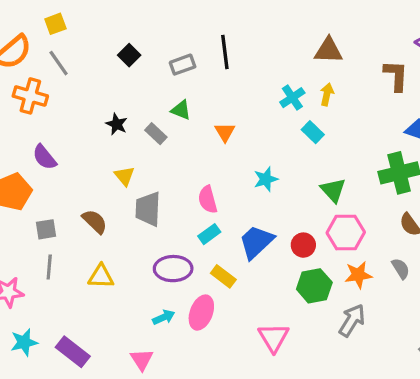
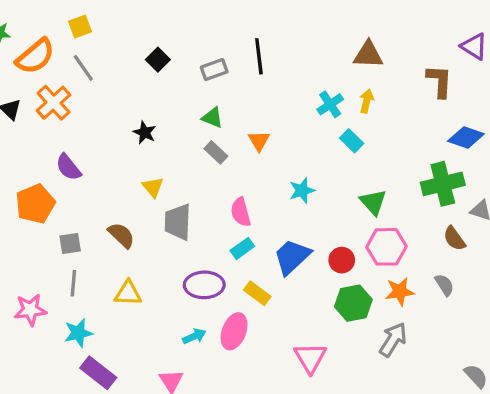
orange cross: (30, 96) -> (53, 103), turned 32
gray rectangle: (156, 134) -> (216, 152), moved
cyan star: (24, 342) -> (78, 333), moved

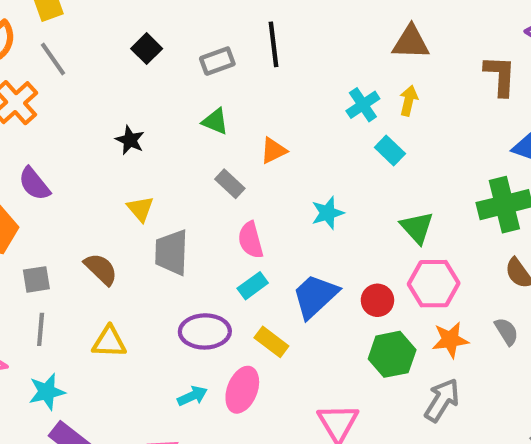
orange triangle: (259, 141) -> (273, 151), turned 35
gray rectangle: (216, 152) -> (230, 184), moved

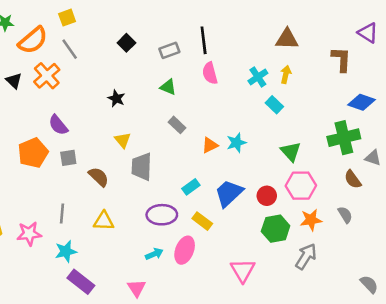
orange triangle: (273, 151) -> (210, 145), moved
pink semicircle: (251, 240) -> (210, 73), moved
gray square: (36, 279) -> (68, 158), moved

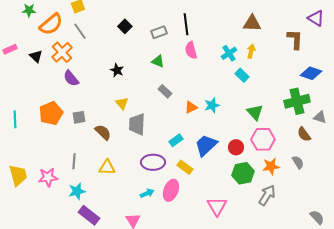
purple semicircle: (58, 125) -> (71, 78), moved

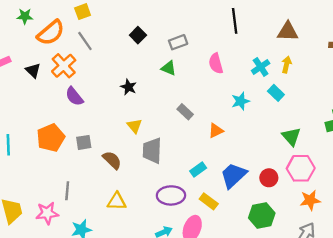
black line: (186, 24) -> (235, 21), moved
green triangle: (158, 61) -> (169, 68), moved
cyan star: (212, 105) -> (241, 101), moved
gray line: (74, 161) -> (67, 191), moved
green hexagon: (243, 173) -> (262, 216), moved

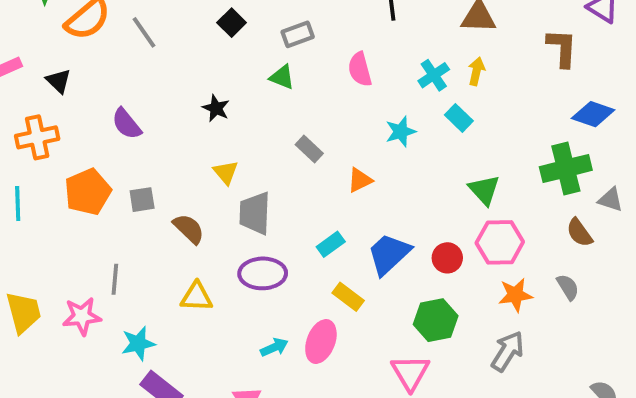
orange cross: (64, 66) -> (37, 137), moved, turned 30
purple ellipse: (171, 195) -> (263, 273), moved

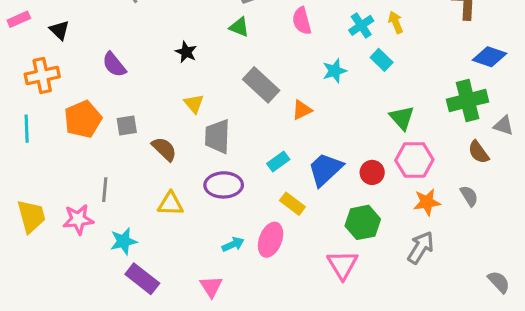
yellow arrow: (476, 71) -> (396, 22), turned -35
gray rectangle: (309, 149) -> (261, 85), size x1.6

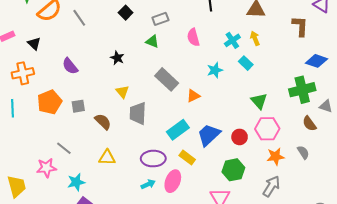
cyan rectangle: (278, 162) -> (178, 130), size x1.5
purple ellipse: (224, 185) -> (153, 159), moved
gray line: (105, 190) -> (64, 148), turned -56
yellow trapezoid: (31, 216) -> (17, 186), moved

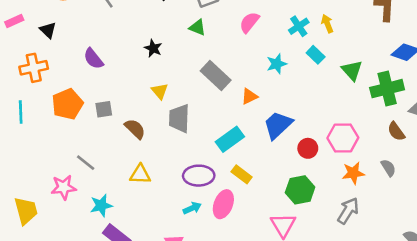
pink semicircle: (193, 37) -> (249, 22), turned 54
green triangle: (259, 101) -> (352, 70), moved
blue trapezoid: (209, 135) -> (278, 125), moved

